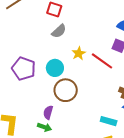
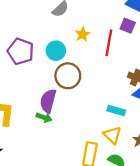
red line: (102, 61) -> (109, 43), turned 65
purple semicircle: (48, 112) -> (48, 101), size x1.5

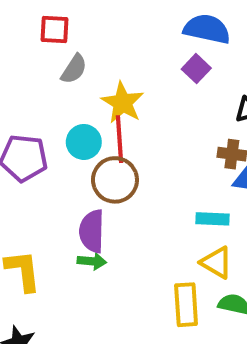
purple square: (128, 26) -> (196, 69), turned 35
yellow star: (83, 34) -> (123, 103), size x1.5
red line: (109, 43) -> (120, 139), moved

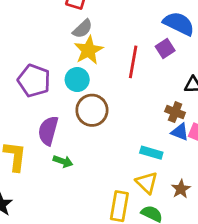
yellow star: (123, 103) -> (89, 50), moved
red line: (120, 139) -> (133, 62), moved
purple semicircle: (92, 231) -> (48, 131), moved

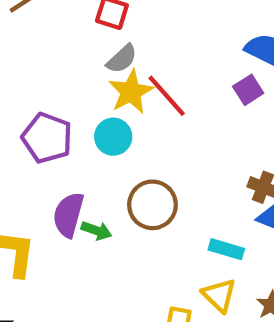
red line: (133, 62) -> (167, 96), moved, turned -52
brown circle: (92, 110) -> (152, 205), moved
green arrow: (63, 161) -> (96, 231), moved

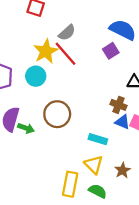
gray semicircle: (122, 59) -> (67, 33), moved

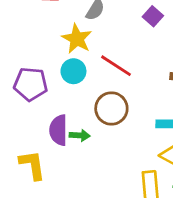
red line: (66, 54) -> (116, 66), moved

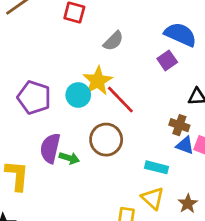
yellow star: (77, 39) -> (98, 81), moved

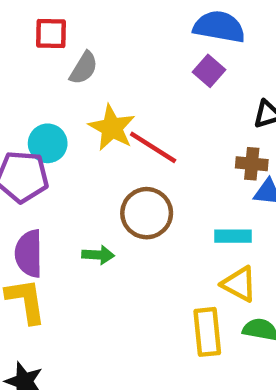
gray semicircle: (113, 41) -> (84, 68), moved
cyan circle: (78, 95) -> (48, 143), moved
purple semicircle: (50, 148) -> (29, 254), moved

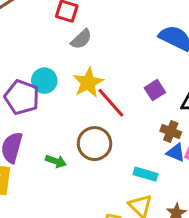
purple square: (209, 71) -> (155, 90), moved

